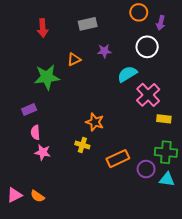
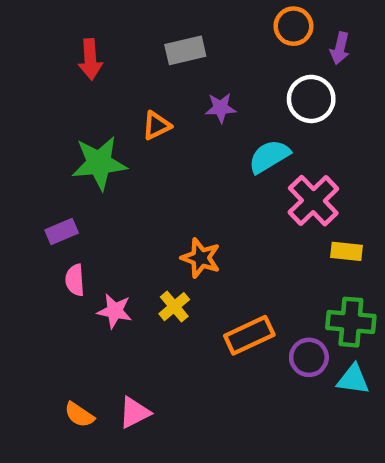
yellow cross: (82, 145) -> (174, 307), turned 32
pink star: (43, 152) -> (115, 311), moved
pink triangle: (14, 195) -> (134, 413), moved

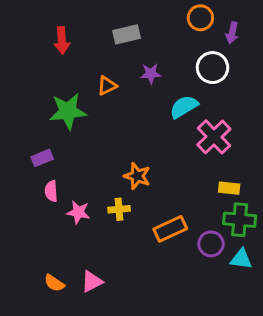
yellow rectangle: (346, 251) -> (229, 188), moved
yellow cross: (174, 307) -> (119, 209), turned 35

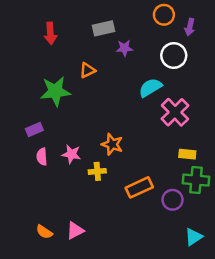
purple star: (151, 74) -> (124, 48), moved
pink star: (78, 212) -> (71, 154), moved
cyan triangle: (241, 259) -> (193, 237), moved, turned -42

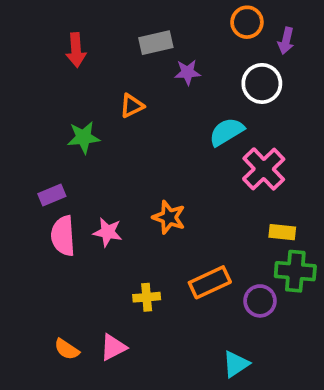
green star: (55, 91) -> (83, 137), size x0.7
pink semicircle: (42, 157) -> (63, 236), size x1.5
yellow cross: (97, 171) -> (147, 297), moved
cyan triangle: (193, 237) -> (236, 364), moved

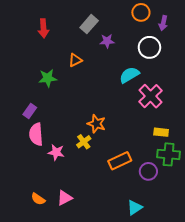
gray rectangle: (156, 43) -> (89, 24), turned -36
purple rectangle: (52, 195) -> (30, 111), turned -32
pink star: (108, 232) -> (56, 152), moved
yellow cross: (147, 297) -> (84, 142), moved, turned -32

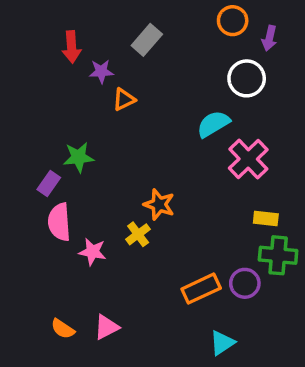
purple star: (107, 41) -> (101, 71), moved
green star: (48, 78) -> (78, 157), moved
orange rectangle: (120, 161) -> (201, 289), moved

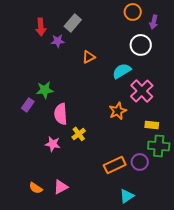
gray rectangle: (147, 40) -> (73, 23), moved
orange triangle: (124, 99) -> (89, 57), moved
orange star: (159, 204) -> (118, 111), moved, turned 30
pink semicircle: (59, 222) -> (61, 114), moved

